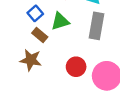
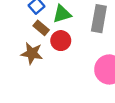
red circle: (76, 67) -> (61, 41), moved

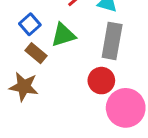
red circle: (61, 41) -> (101, 81), moved

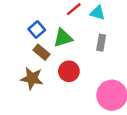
gray rectangle: (112, 41) -> (101, 43), size x0.6
red circle: (101, 81) -> (69, 71), moved

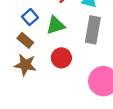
gray rectangle: (101, 43) -> (93, 30), size x1.6
brown rectangle: (41, 52) -> (25, 40), moved

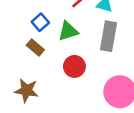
brown star: (25, 65) -> (26, 90), moved

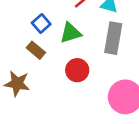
brown star: (26, 90) -> (17, 84), moved

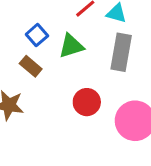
red circle: (77, 70) -> (87, 102), moved

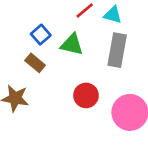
green triangle: (71, 46) -> (72, 44), turned 30

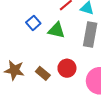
brown rectangle: (35, 63) -> (43, 73), moved

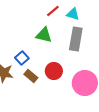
blue square: (33, 23) -> (22, 58), moved

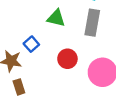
brown rectangle: (31, 76) -> (19, 87), moved, turned 32

